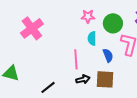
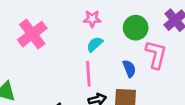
pink star: (88, 16) -> (92, 19), moved
cyan semicircle: (92, 38) -> (95, 44), moved, turned 48

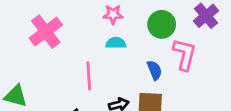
cyan semicircle: (95, 44) -> (116, 43), turned 42
pink line: (88, 74) -> (89, 76), moved

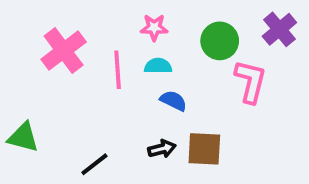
blue semicircle: (154, 70) -> (173, 101), moved, turned -42
pink line: (89, 76) -> (118, 70), moved

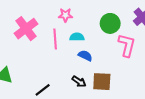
pink star: (154, 27) -> (65, 15), moved
black arrow: (162, 149) -> (79, 82), turned 48

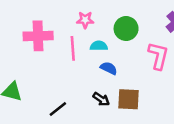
green circle: (110, 23) -> (126, 29), moved
pink cross: (26, 29) -> (38, 36), turned 35

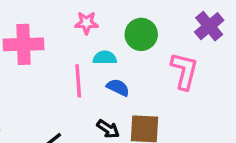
pink line: (73, 48) -> (78, 81), moved

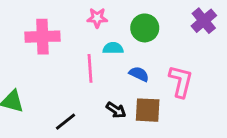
pink L-shape: (184, 71) -> (181, 81), moved
blue semicircle: (118, 87) -> (139, 74), moved

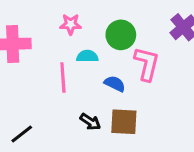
pink L-shape: (181, 81) -> (147, 64), moved
black line: (66, 122) -> (22, 134), moved

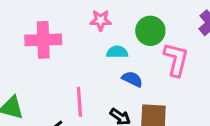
pink line: (63, 78) -> (79, 102), moved
blue semicircle: (115, 84) -> (132, 79), moved

